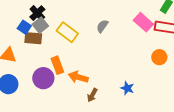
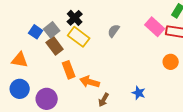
black cross: (37, 13) -> (75, 18), moved
brown rectangle: (33, 38) -> (55, 46), moved, turned 48
purple circle: (43, 78) -> (47, 99), moved

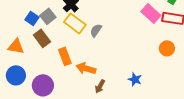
gray semicircle: (114, 31) -> (96, 30), moved
brown rectangle: (55, 46) -> (42, 38), moved

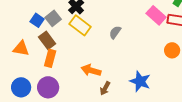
gray semicircle: (96, 30) -> (115, 32), moved
orange rectangle: (65, 56) -> (50, 58), moved, turned 36
blue circle: (16, 75) -> (21, 87), moved
blue star: (135, 79) -> (140, 81), size x1.5

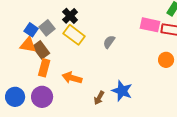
pink rectangle: (156, 15) -> (150, 25), turned -30
orange triangle: (21, 48) -> (28, 45), moved
orange arrow: (91, 70) -> (72, 78), moved
blue star: (140, 81) -> (122, 91), moved

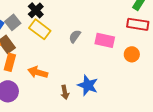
pink rectangle: (150, 25) -> (105, 40), moved
brown arrow: (99, 98) -> (65, 92), turned -40

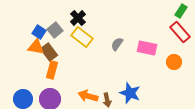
red rectangle: (138, 24) -> (180, 32), turned 40
orange arrow: (38, 72) -> (88, 96), moved

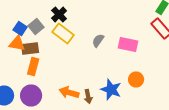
brown rectangle: (49, 52) -> (30, 48), turned -60
orange circle: (174, 62) -> (136, 80), moved

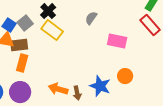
gray semicircle: (98, 40) -> (91, 18), moved

